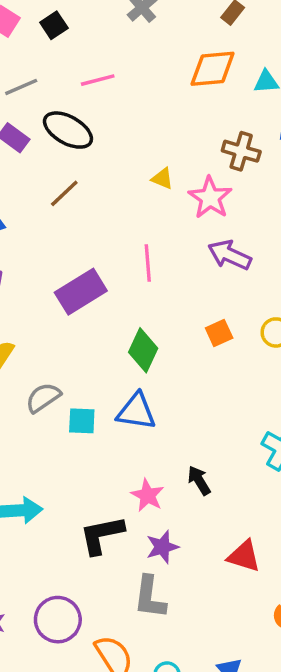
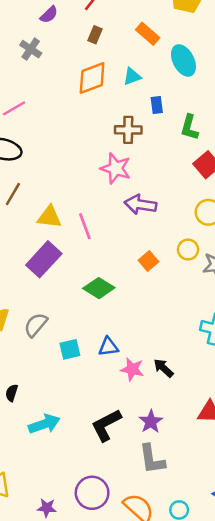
yellow triangle: (162, 179) -> (49, 217), moved, size x1.5
green diamond: (143, 350) -> (99, 288), turned -68
gray semicircle: (43, 398) -> (36, 325), moved
blue triangle: (136, 411) -> (108, 347), moved, size x0.7
pink star: (148, 495) -> (132, 369), moved

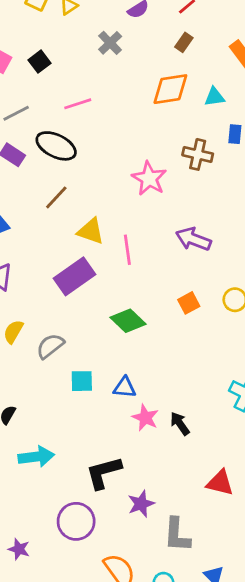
pink star: (116, 168) -> (149, 178), moved
purple star: (151, 422) -> (141, 504), moved
gray L-shape: (152, 459) -> (177, 535), moved
purple circle: (92, 493) -> (76, 521), moved

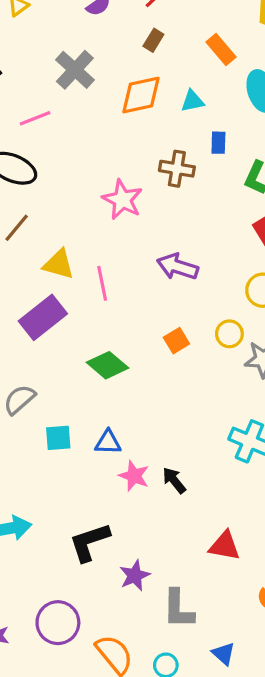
gray cross: (110, 43) -> (75, 70), moved, size x1.4
purple circle: (76, 521) -> (58, 623), moved

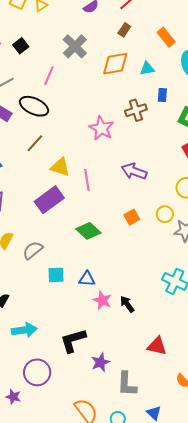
pink line: (35, 118) -> (49, 76), turned -48
brown cross: (177, 169) -> (136, 110), turned -30
purple circle: (58, 623) -> (37, 372), moved

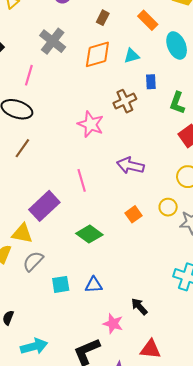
yellow triangle: (60, 167) -> (22, 233), moved
pink star: (102, 300) -> (113, 324), moved
red triangle: (157, 346) -> (150, 349), moved

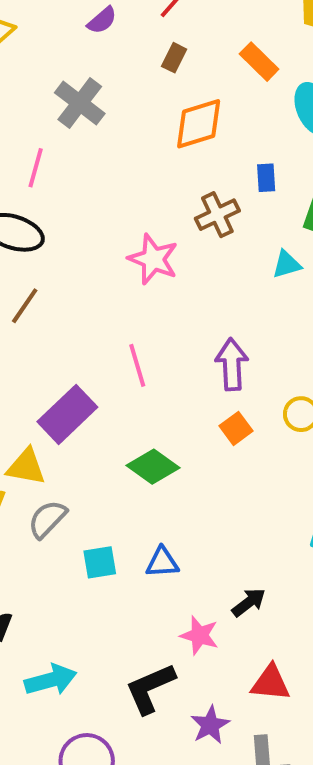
orange diamond: (97, 54) -> (199, 124), moved
cyan triangle: (132, 56) -> (287, 264), moved
purple arrow: (130, 166) -> (232, 364), moved, turned 75
black arrow: (139, 306) -> (249, 602), turned 96

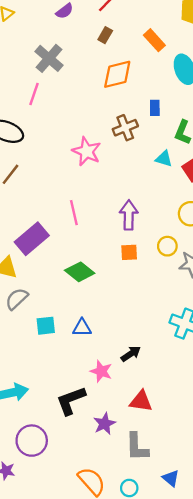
pink line: (36, 168) -> (34, 94), moved
cyan triangle: (287, 264) -> (164, 159), turned 30
orange square: (236, 428) -> (129, 252), turned 30

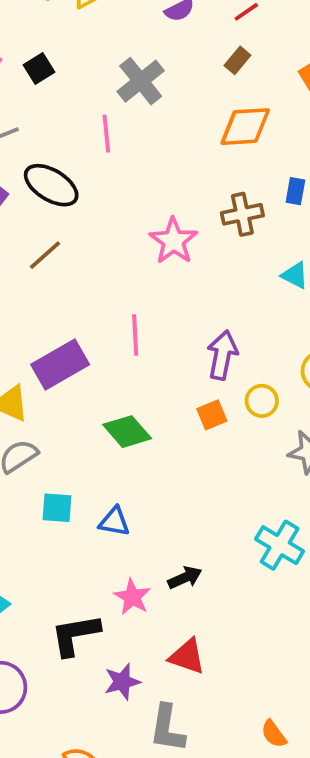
pink line: (34, 94) -> (106, 134), turned -35
yellow circle: (167, 246) -> (262, 401), moved
orange square: (129, 252) -> (212, 415), turned -30

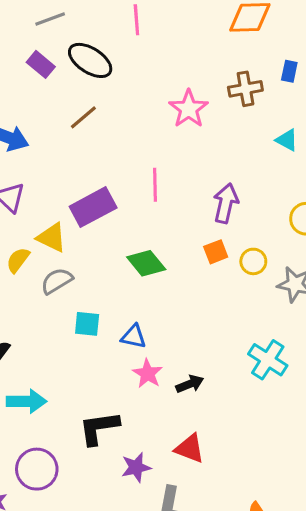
yellow circle: (262, 401) -> (253, 261), moved
pink star: (132, 597) -> (148, 374), moved

